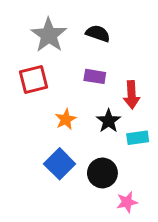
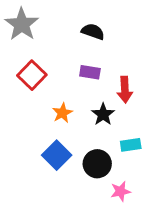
gray star: (49, 35) -> (22, 24), moved
red square: (33, 79) -> (32, 75), turned -32
cyan rectangle: (138, 138) -> (131, 145), moved

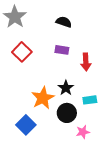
orange star: (62, 113) -> (43, 98), moved, size x1.6
black star: (103, 114) -> (66, 88), moved
blue square: (57, 155) -> (26, 125), moved

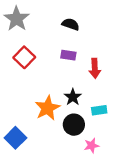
blue square: (26, 125) -> (15, 138), moved

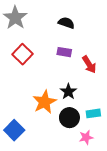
red arrow: (95, 68) -> (89, 65), turned -30
cyan rectangle: (99, 110) -> (93, 113), moved

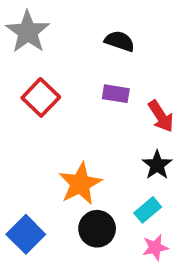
black star: (68, 92) -> (157, 165), moved
cyan rectangle: (93, 113) -> (148, 210), moved, turned -32
black circle: (69, 118) -> (97, 229), moved

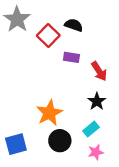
red square: (41, 97) -> (48, 35), moved
blue square: (26, 234) -> (16, 144), turned 30

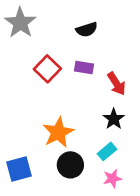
black semicircle: (74, 25) -> (87, 30), turned 144
red square: (48, 35) -> (47, 69), moved

